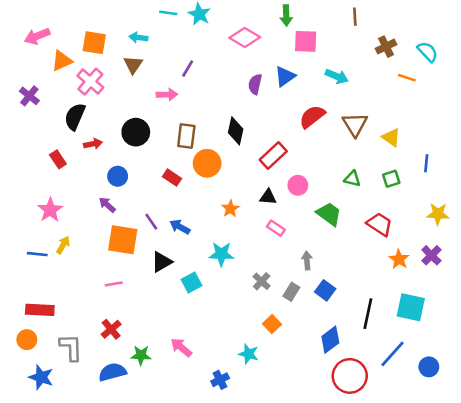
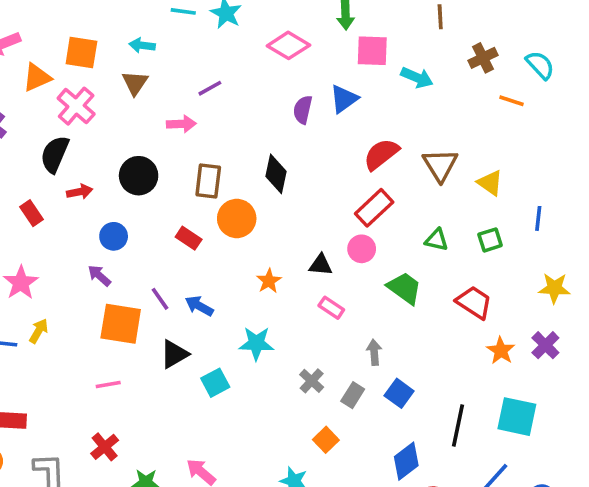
purple line: (188, 69) -> (210, 88), turned 30
cyan arrow: (337, 76) -> (417, 78), moved
red rectangle: (273, 155) -> (374, 208), moved

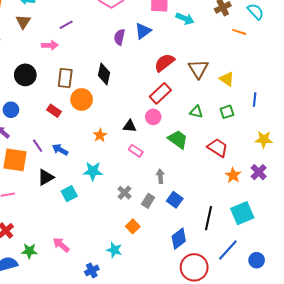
cyan square: (517, 417) -> (242, 213), turned -35

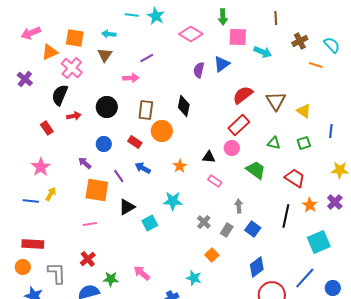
blue circle: (11, 110) -> (104, 144), moved
blue arrow: (60, 150) -> (143, 168), moved
black line: (208, 218) -> (286, 216), moved

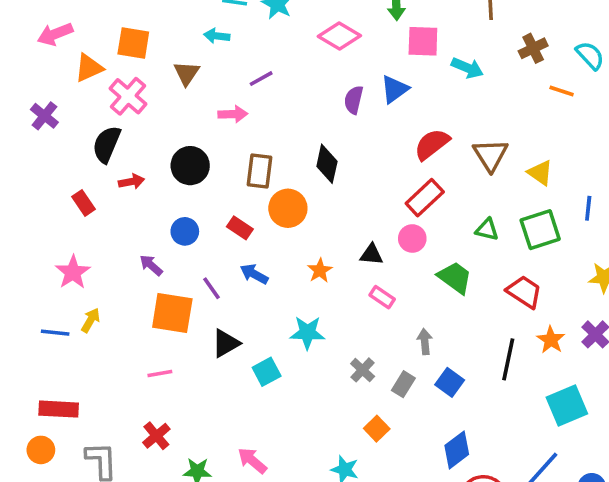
cyan arrow: (109, 34) -> (217, 36), moved
green square: (304, 143) -> (540, 230), size x1.6

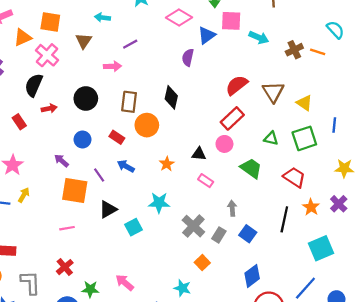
brown cross: (533, 48) -> (294, 50), moved
blue triangle: (395, 89) -> (207, 35), moved
gray cross: (363, 370) -> (193, 226), size x1.5

